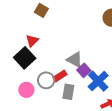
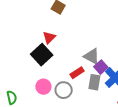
gray circle: (46, 80) -> (64, 90), moved
gray rectangle: (68, 92) -> (94, 82), moved

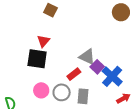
black square: (42, 55) -> (37, 59), turned -35
gray rectangle: (94, 82) -> (83, 96), moved

